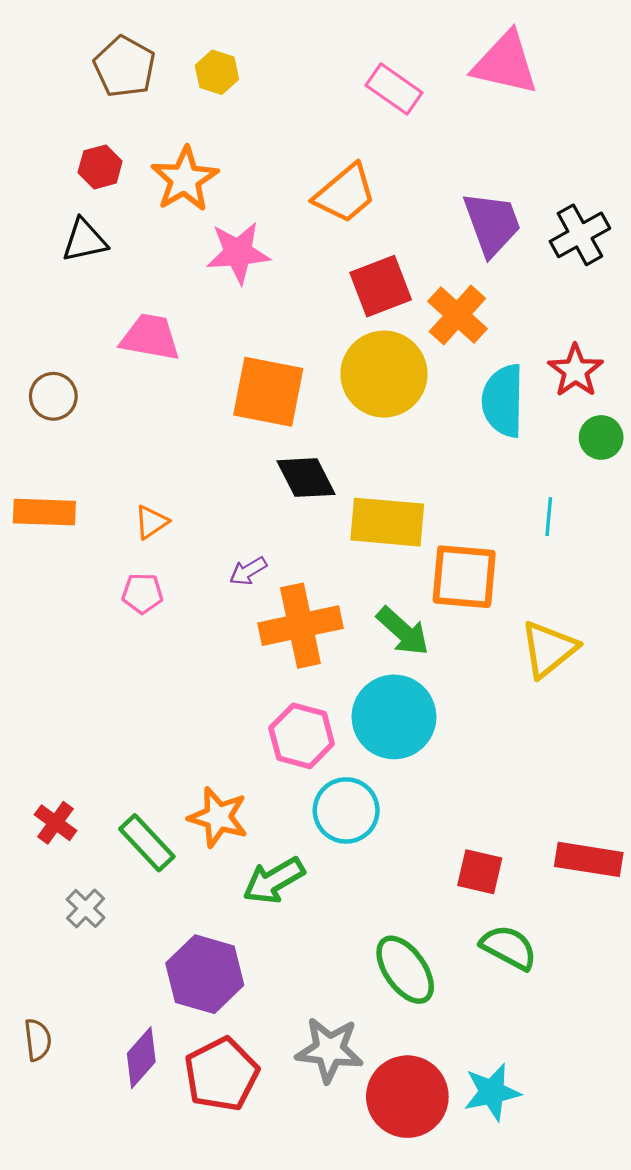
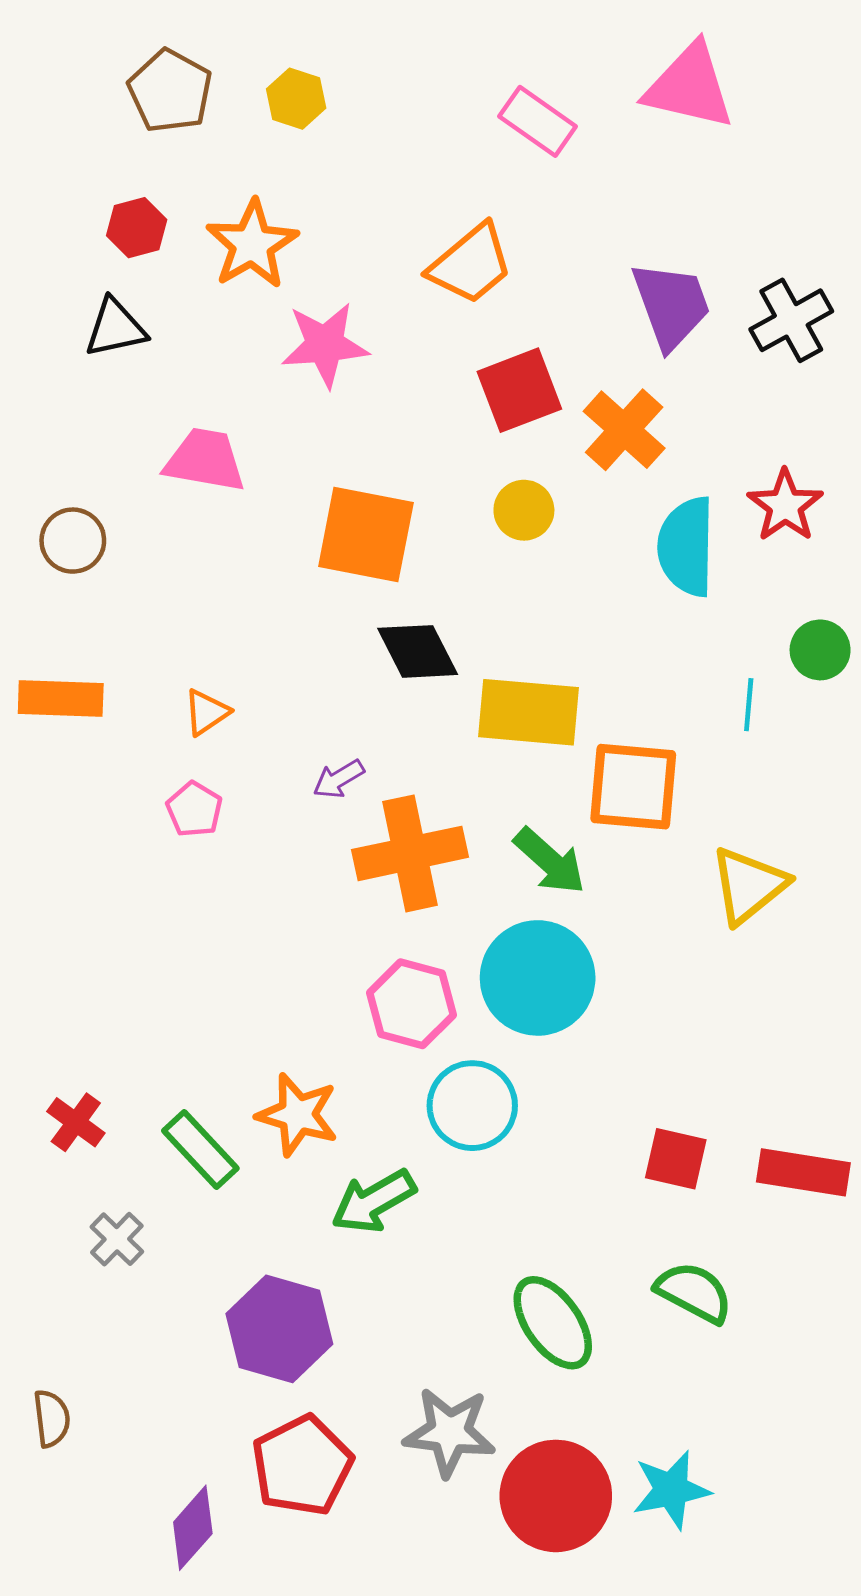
yellow circle: (384, 374) -> (524, 510), size x0.5
green circle: (601, 437) -> (820, 650), moved
pink pentagon: (142, 593) -> (194, 809), turned 30
red square: (480, 872) -> (676, 1159), moved
purple diamond: (141, 1058) -> (193, 1528), moved

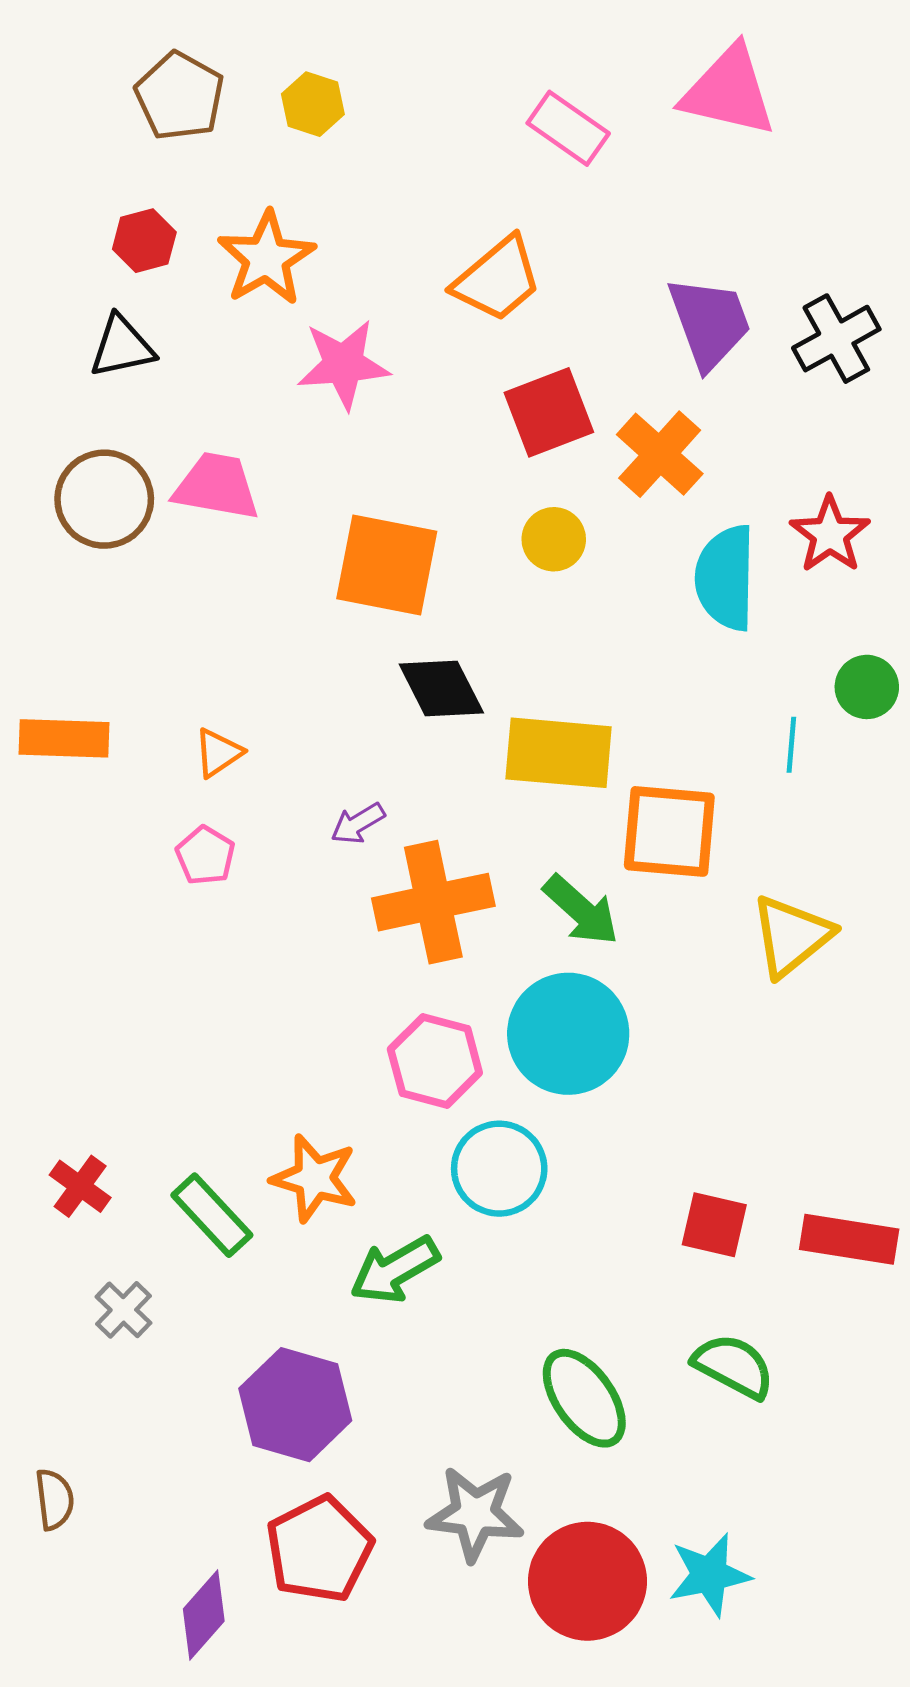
brown circle: (73, 541) -> (104, 499), moved, size x1.4

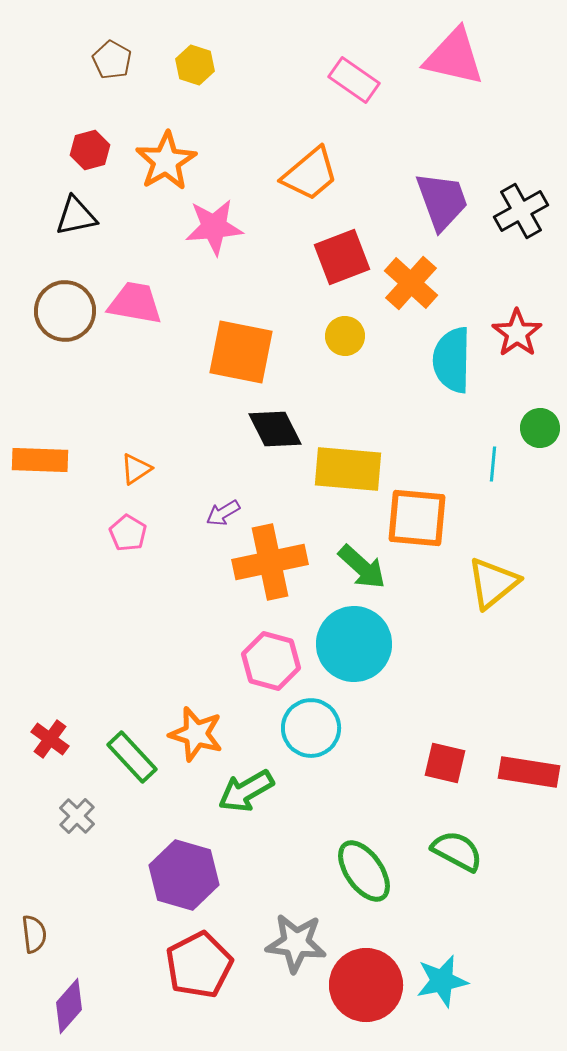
brown pentagon: (180, 96) -> (112, 60), size x0.7
purple diamond: (204, 1615) -> (69, 1006), moved

